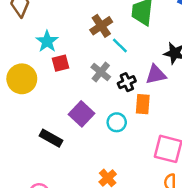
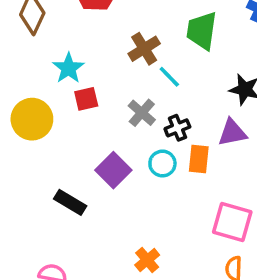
purple triangle: (156, 75) -> (232, 133), moved
cyan circle: (117, 122) -> (162, 164), moved

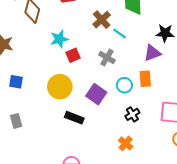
cyan star: (69, 68) -> (59, 39), turned 30
yellow circle: (32, 119) -> (60, 87), moved
black cross: (177, 128) -> (132, 114), moved
purple triangle: (232, 133) -> (152, 53), moved

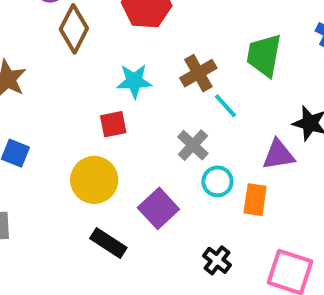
cyan star: (59, 39) -> (134, 81), moved
red square: (73, 55) -> (113, 124), moved
cyan circle: (124, 85) -> (217, 181), moved
black cross: (132, 114) -> (217, 260), turned -32

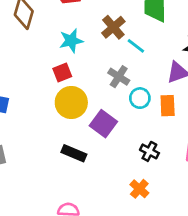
yellow circle: (94, 180) -> (71, 102), moved

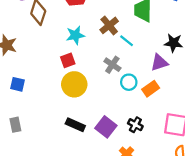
orange rectangle: (168, 106) -> (151, 89), turned 56
purple square: (103, 124) -> (106, 127), moved

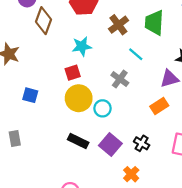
brown cross: (109, 25) -> (118, 25), moved
cyan circle: (129, 82) -> (103, 108), moved
blue square: (18, 84) -> (30, 95), moved

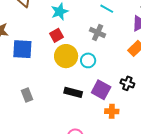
blue square: (30, 95) -> (22, 49), moved, size x1.5
gray rectangle: (15, 138) -> (27, 95), moved
orange cross: (131, 174) -> (112, 111), moved, turned -32

